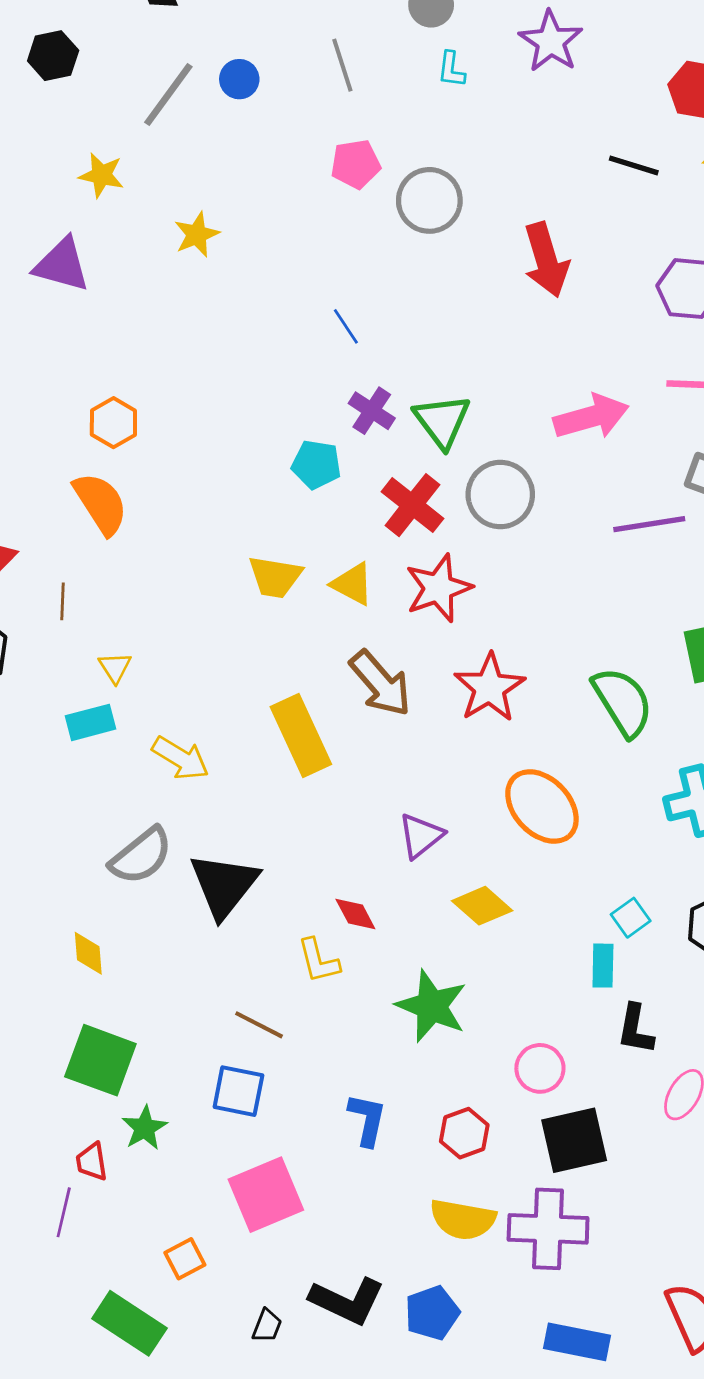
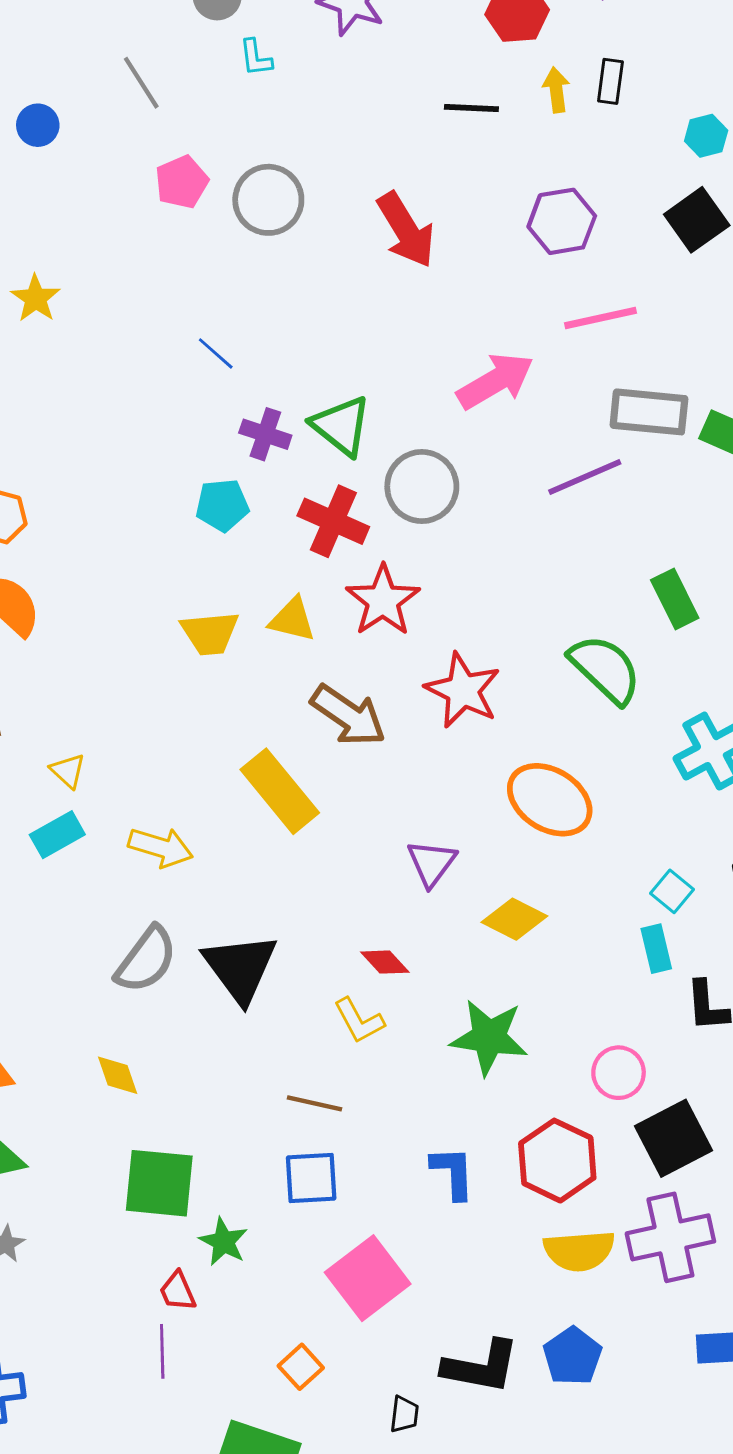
red hexagon: (464, 1133) -> (557, 1161), size x1.5

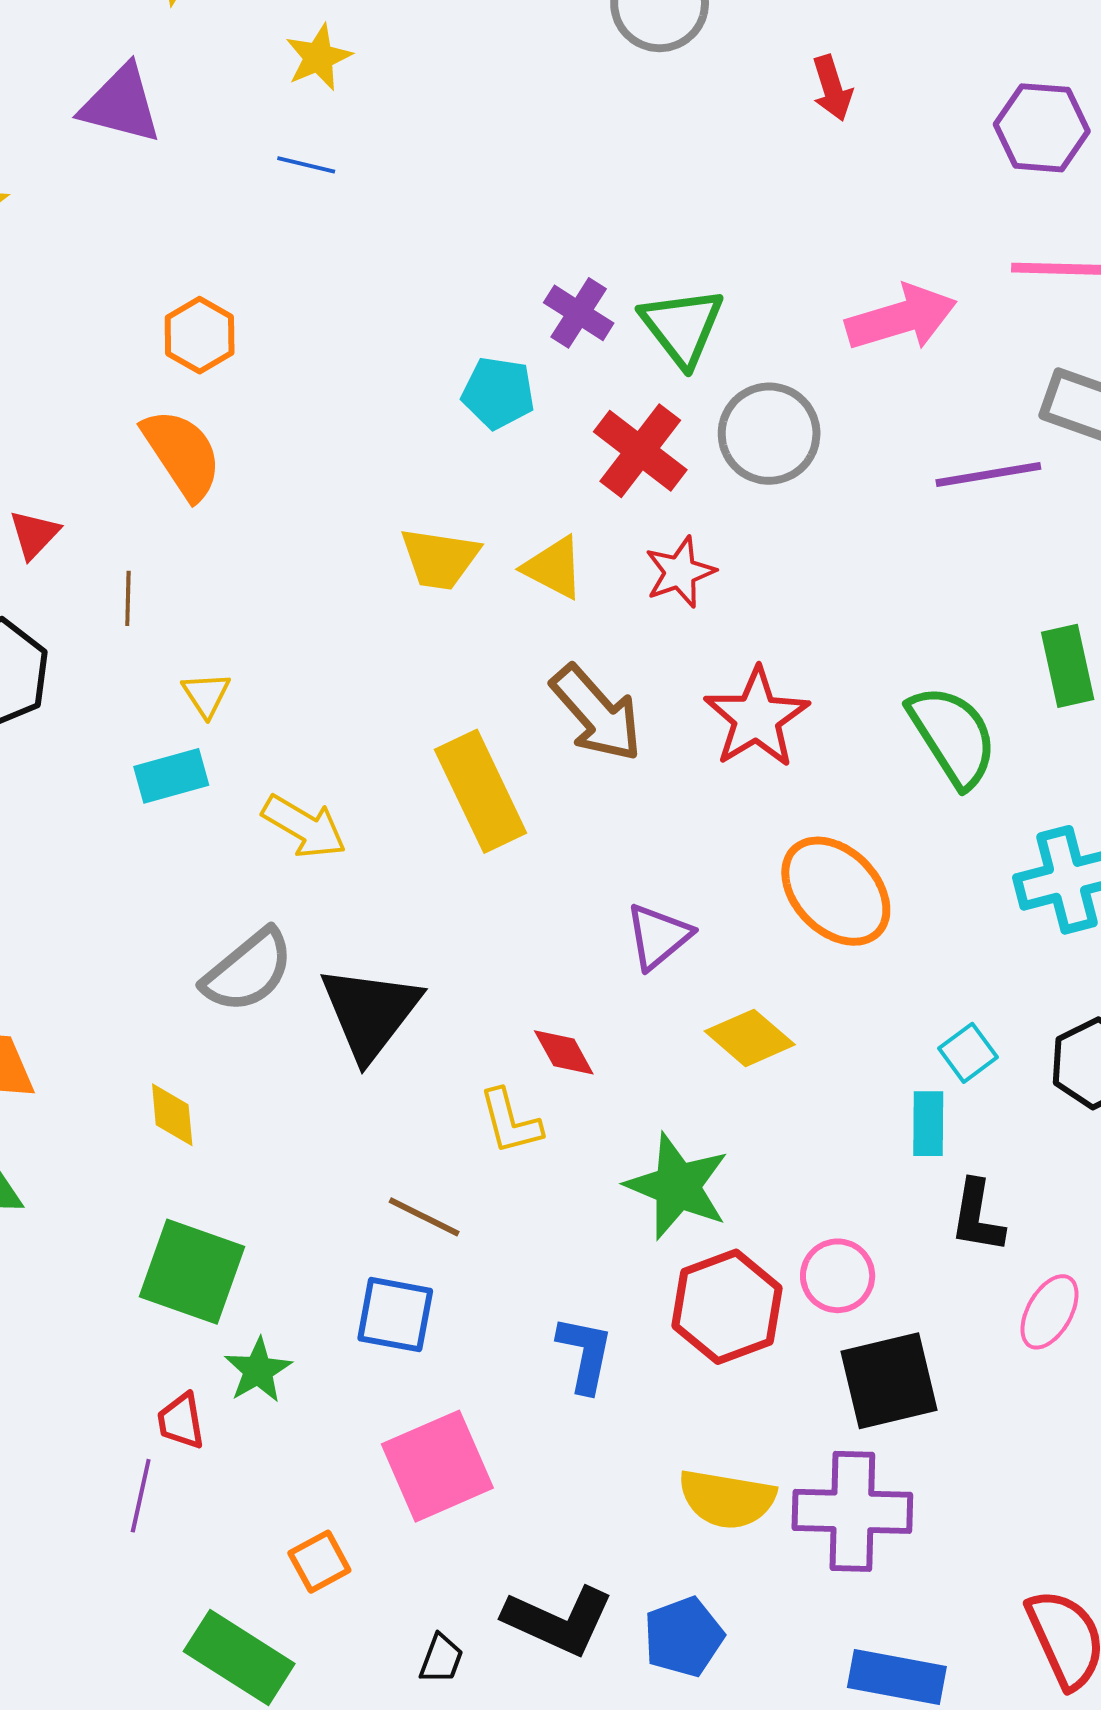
red arrow: (406, 230) -> (832, 88), size x0.6
blue line: (216, 353) -> (306, 165), moved, turned -42
red star: (383, 601) -> (680, 572), size x0.7
red hexagon: (557, 1161) -> (727, 1307), moved

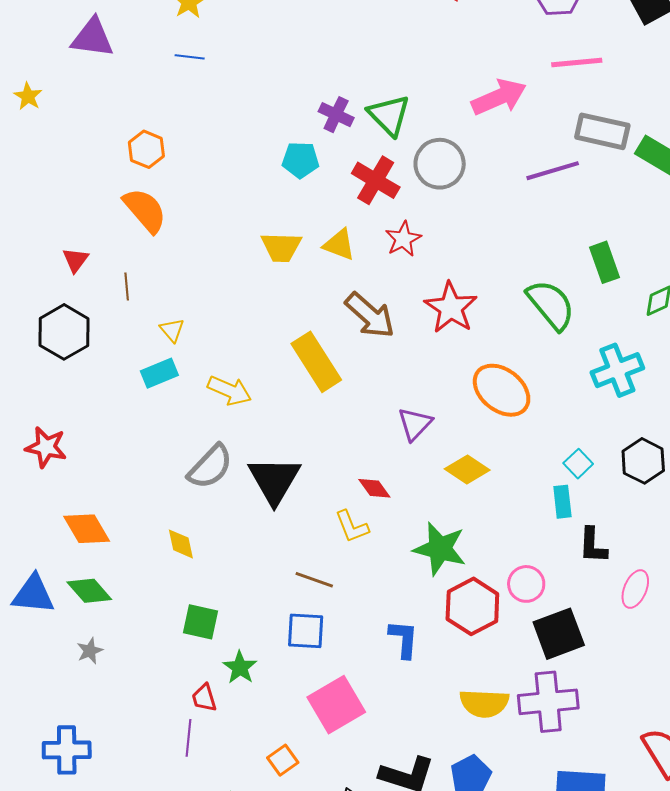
green square: (192, 1272) -> (201, 622), size x0.7

